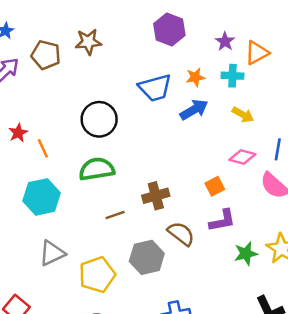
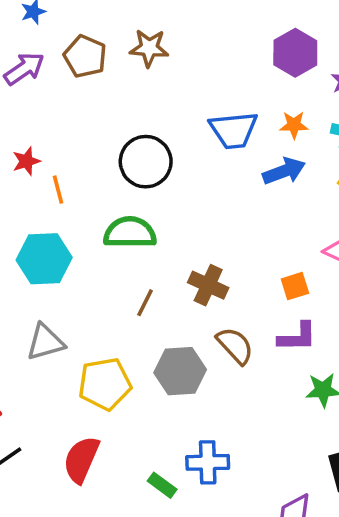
purple hexagon: (169, 30) -> (295, 53), moved
brown cross: (156, 196) -> (208, 285), turned 30
brown line: (115, 215) -> (145, 303), turned -54

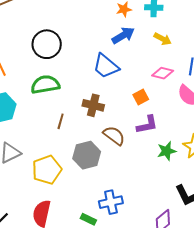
blue trapezoid: (234, 130) -> (106, 66), moved, turned 56

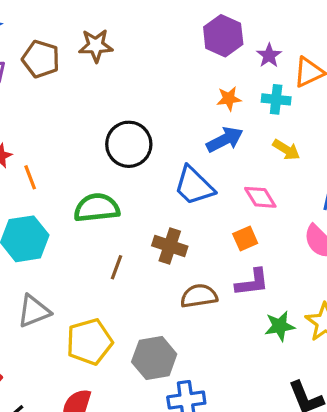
black circle: (47, 44) -> (129, 144), moved
pink diamond: (163, 73) -> (260, 197), moved, turned 40
brown semicircle: (114, 136) -> (199, 296), turned -50
gray hexagon: (87, 155) -> (154, 358), moved

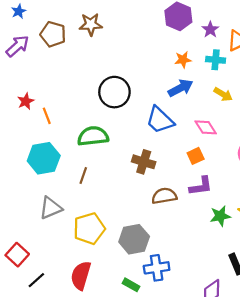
brown line: (117, 267) -> (83, 176), moved

